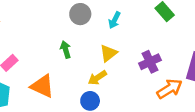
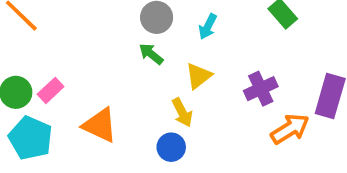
green arrow: (66, 50) -> (151, 54), moved, turned -35
yellow arrow: (97, 78) -> (182, 112), turned -84

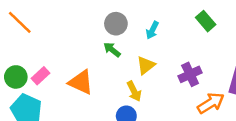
orange triangle: (100, 125) -> (81, 82), moved

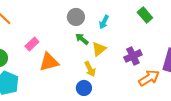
green arrow: (112, 50) -> (82, 39), moved
pink rectangle: (41, 76) -> (32, 44), moved
orange triangle: (81, 82) -> (49, 62), turned -40

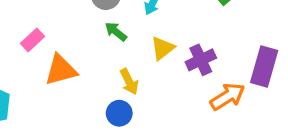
yellow triangle: (99, 49) -> (163, 48), moved

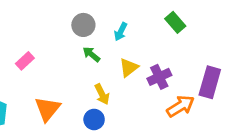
orange triangle: (61, 70) -> (47, 109), moved, turned -36

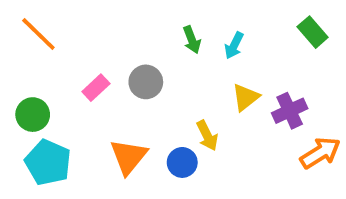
gray circle: (83, 25) -> (146, 82), moved
green arrow: (91, 54) -> (192, 40), moved, turned -150
blue circle: (94, 119) -> (182, 162), moved

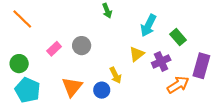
green rectangle: (313, 32) -> (178, 37), moved
green arrow: (192, 40) -> (107, 11), moved
cyan arrow: (234, 45) -> (148, 25), moved, size x1.5

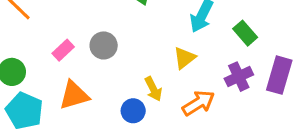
purple cross: (161, 61) -> (239, 77), moved
orange arrow: (178, 85) -> (198, 103), moved
orange triangle: (72, 87) -> (74, 95), moved, turned 35

